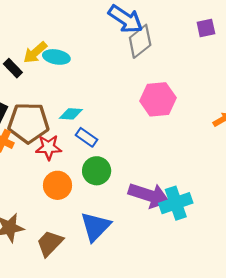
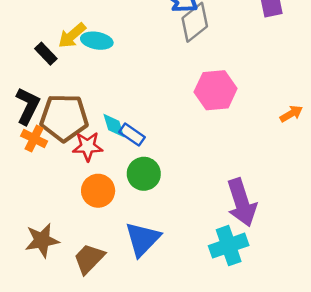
cyan diamond: (71, 114) -> (114, 125), moved, turned 70
purple arrow: (149, 195) -> (242, 202), moved, turned 54
cyan cross: (176, 203) -> (229, 246), moved

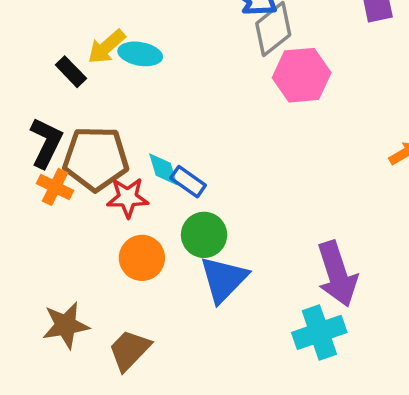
pink hexagon: (216, 90) -> (302, 75), moved
blue triangle: (142, 239) -> (224, 279), moved

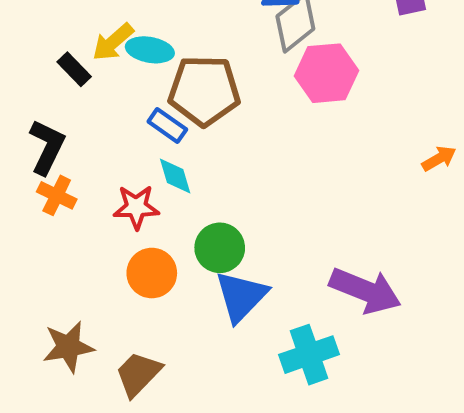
brown pentagon: (96, 159) -> (204, 91), moved
blue rectangle: (188, 182) -> (167, 126), moved
purple arrow: (337, 274) -> (365, 291), turned -50
cyan cross: (319, 332) -> (309, 355), moved

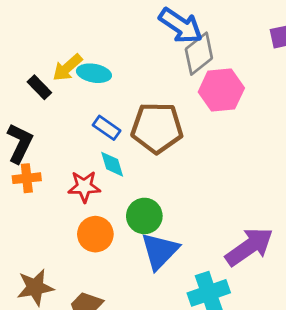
brown pentagon: (204, 91) -> (157, 128), moved
orange cross: (57, 195) -> (27, 178), turned -32
purple arrow: (365, 291) -> (249, 247), turned -57

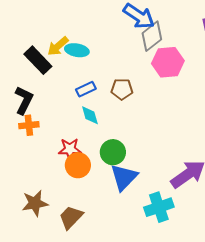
black rectangle: (39, 87) -> (38, 60), size x1.6
blue rectangle: (107, 128) -> (86, 89), turned -60
brown pentagon: (157, 128) -> (122, 89), size x0.6
red star: (84, 187) -> (70, 149), moved

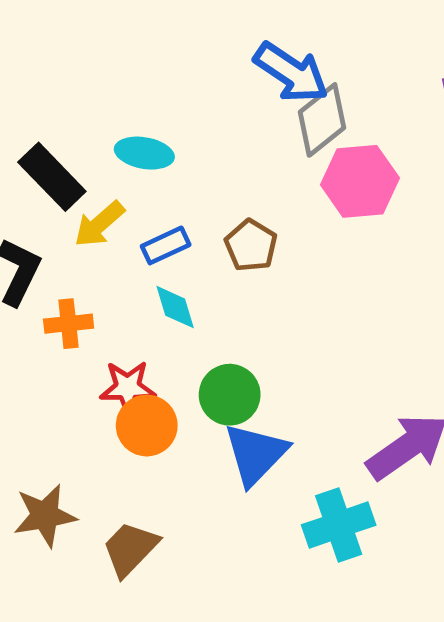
yellow arrow: (58, 46) -> (99, 224), moved
brown pentagon: (122, 89) -> (251, 245), turned 30
orange cross: (29, 125) -> (69, 324), moved

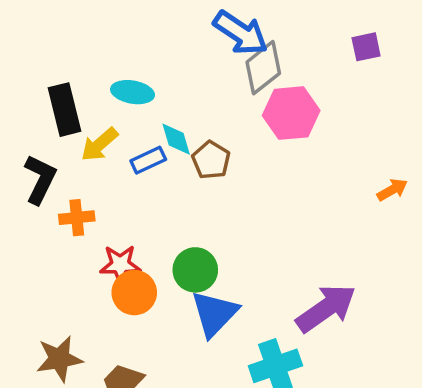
black rectangle: (52, 177) -> (65, 110), turned 30
cyan diamond: (175, 307) -> (176, 139), moved

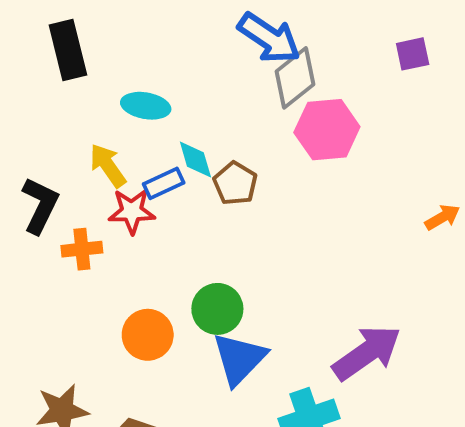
black rectangle: (65, 110) -> (68, 50), moved
yellow arrow: (99, 144) -> (108, 165), turned 96
red star: (120, 265) -> (132, 211), moved

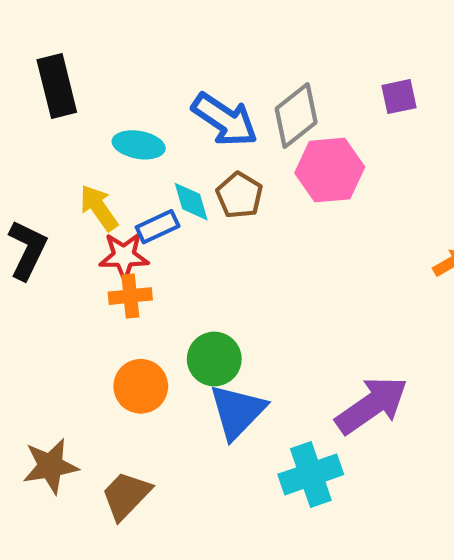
blue arrow: (269, 38) -> (225, 120), moved
purple square: (413, 54) -> (399, 97), moved
brown pentagon: (235, 183) -> (239, 195), moved
orange cross: (82, 249) -> (130, 296), moved

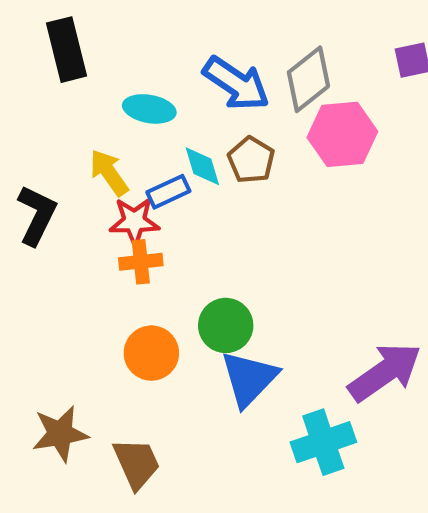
brown trapezoid: (126, 495) -> (137, 463), turned 112

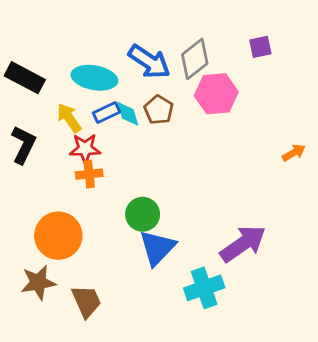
black rectangle: (66, 50) -> (25, 78), moved, turned -48
cyan ellipse: (149, 109) -> (94, 78), size x1.4
blue rectangle: (168, 192) -> (106, 113), moved
orange circle: (151, 353) -> (58, 236), moved, size x1.4

